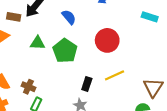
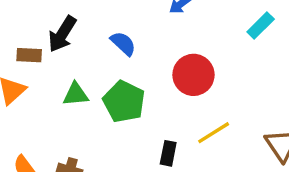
cyan rectangle: (150, 17) -> (261, 26), turned -56

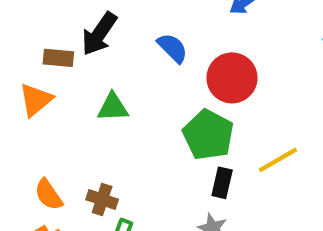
red circle: (193, 75) -> (232, 78), moved
green pentagon: (124, 102) -> (208, 135), moved

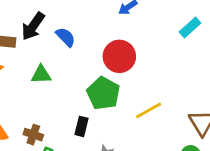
blue semicircle: (173, 48) -> (66, 37), moved
black rectangle: (222, 183) -> (82, 126), moved

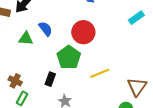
blue semicircle: (66, 37) -> (46, 29), moved

